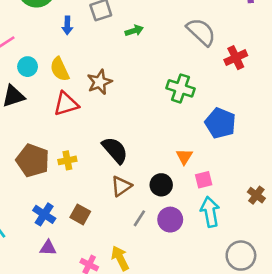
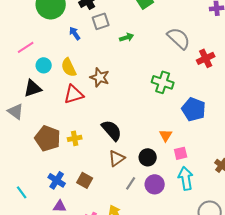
blue arrow: (67, 25) -> (75, 33), turned 144
brown star: (100, 82) -> (100, 77), turned -30

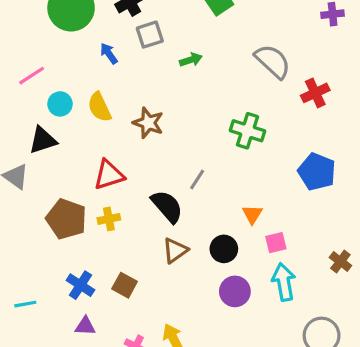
red triangle: (74, 94) -> (109, 175), moved
blue pentagon: (194, 109) -> (317, 172), moved
gray line: (131, 183) -> (197, 180), moved
cyan line: (22, 192) -> (25, 304), turned -64

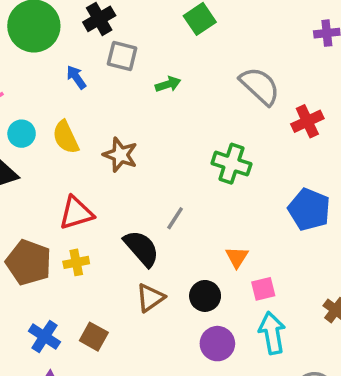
gray square: (150, 35) -> (122, 56), turned 32

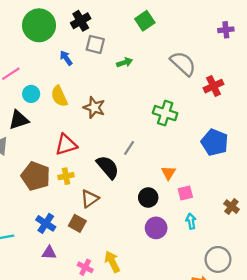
brown triangle: (150, 298) -> (90, 199), moved
cyan arrow: (272, 333) -> (191, 221), size x0.6

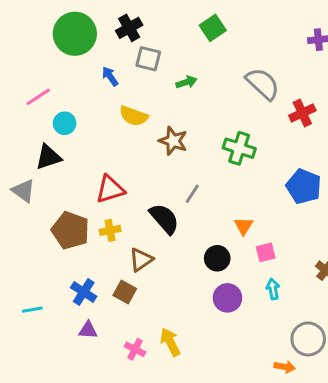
yellow semicircle: (59, 96) -> (134, 116), moved, turned -45
brown star: (94, 107) -> (173, 141), moved

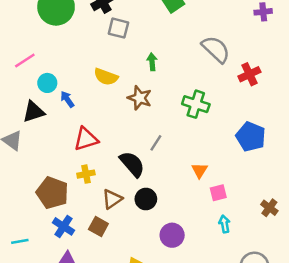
blue arrow: (110, 76) -> (67, 99), moved
green arrow: (186, 82) -> (152, 62), moved, turned -77
brown pentagon: (70, 230) -> (52, 193), moved
black circle: (217, 258) -> (146, 199), moved
purple circle: (227, 298) -> (172, 235), moved

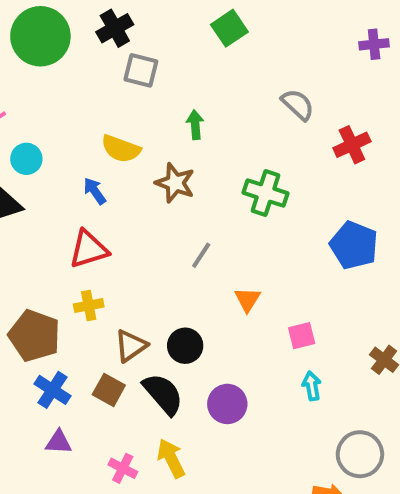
gray semicircle: (216, 49) -> (298, 105), size x0.7
blue arrow: (67, 99) -> (95, 191), moved
black semicircle: (132, 164) -> (163, 394), moved
orange triangle: (200, 170) -> (247, 299), moved

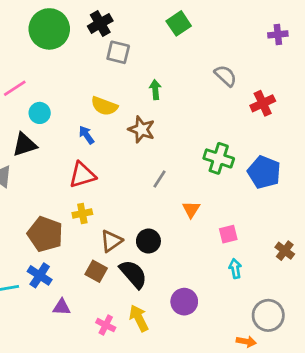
green cross: (266, 193) -> (219, 158), moved
blue cross: (53, 390) -> (40, 275), moved
purple circle: (227, 404) -> (184, 302), moved

